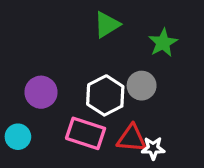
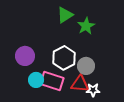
green star: (163, 43) -> (86, 26), moved
gray circle: (142, 86) -> (86, 66), moved
cyan circle: (18, 137) -> (36, 80), moved

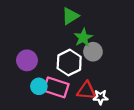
green star: (86, 26) -> (83, 38), moved
gray circle: (86, 66) -> (93, 52), moved

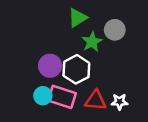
gray circle: (93, 52) -> (115, 30), moved
purple circle: (27, 60) -> (50, 66), moved
white star: (101, 97) -> (120, 102), moved

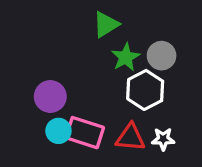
gray circle: (115, 30) -> (162, 56), moved
purple circle: (50, 66) -> (50, 97), moved
white hexagon: (76, 69) -> (145, 90), moved

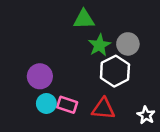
green triangle: (106, 25) -> (84, 19), turned 30
pink rectangle: (85, 133) -> (67, 105), size x0.7
white star: (163, 139) -> (146, 115), moved, turned 30

